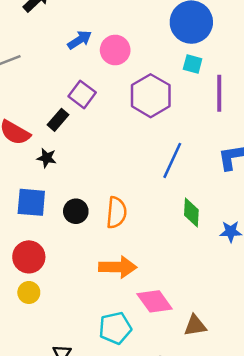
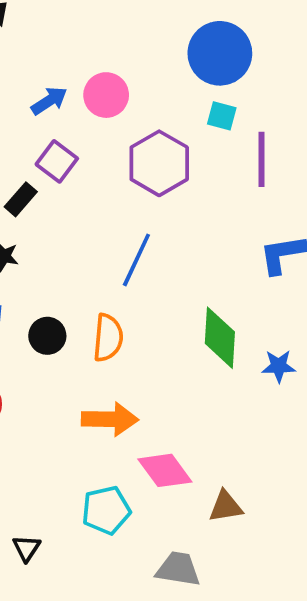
blue arrow: (80, 40) -> (49, 101), moved
blue line: (172, 160) -> (136, 260), moved
green diamond: (191, 213) -> (220, 338), size x1.4

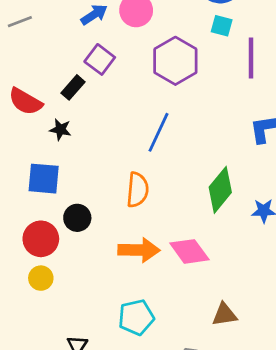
black circle: (47, 336) -> (77, 218), moved
green diamond: (220, 338) -> (220, 190), turned 36
pink diamond: (165, 470) -> (189, 251), moved

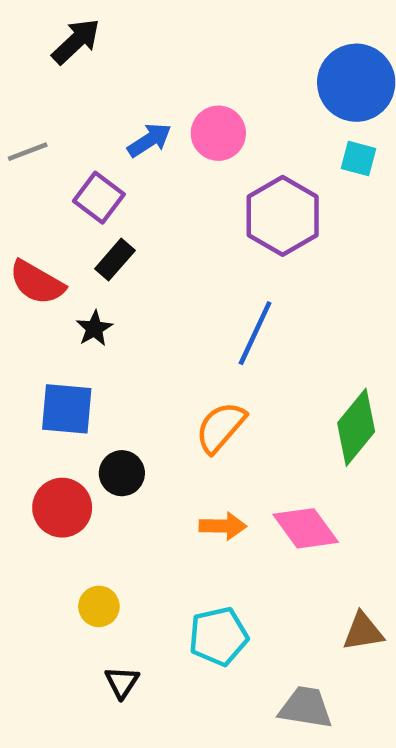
purple square: (100, 59) -> (99, 198), moved
black star: (60, 130) -> (94, 328), turned 30
orange semicircle: (138, 190) -> (221, 427), turned -144
orange arrow: (139, 250) -> (223, 526), size x0.7
yellow circle: (41, 278) -> (99, 606), moved

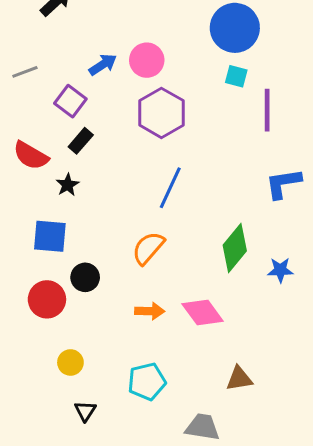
purple hexagon: (283, 216) -> (161, 113), moved

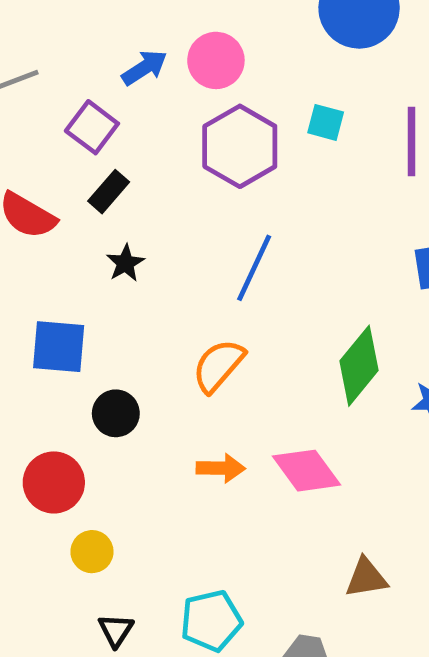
cyan square: (236, 76) -> (326, 122), moved
black star: (68, 185) -> (125, 263), moved
red circle: (47, 299) -> (54, 482), moved
cyan pentagon: (147, 382) -> (211, 621), moved

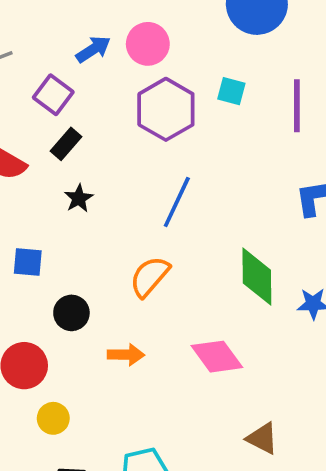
blue square: (59, 347) -> (28, 262), size x0.7
green diamond: (359, 366) -> (257, 277), turned -40
orange arrow: (221, 468) -> (126, 355), moved
brown triangle: (366, 578) -> (262, 438), turned 36

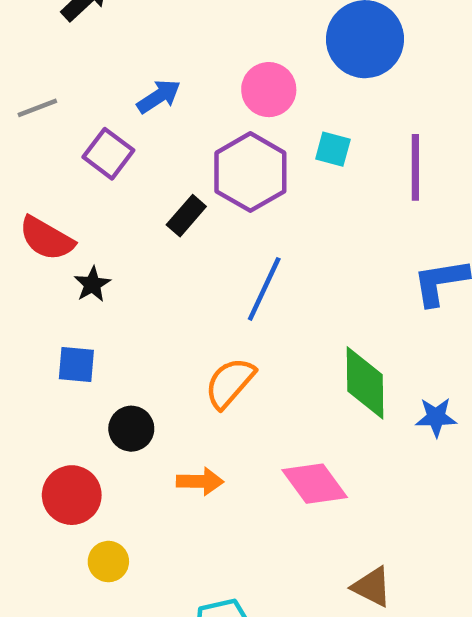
pink circle: (148, 44) -> (269, 90), moved
black rectangle: (66, 144) -> (186, 216), moved
black star: (79, 198) -> (92, 284), moved

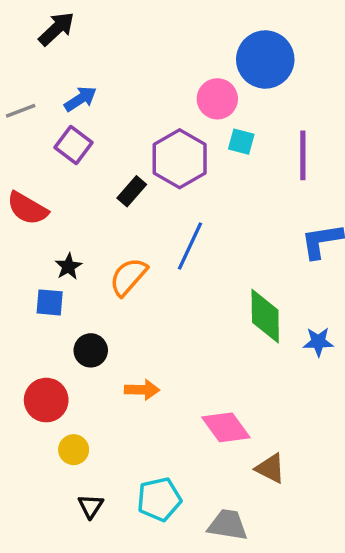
pink circle: (269, 90) -> (217, 99), moved
blue arrow: (159, 96) -> (80, 99), moved
black star: (92, 284) -> (68, 267), moved
orange semicircle: (230, 383) -> (128, 277), moved
pink diamond: (315, 484) -> (226, 427), moved

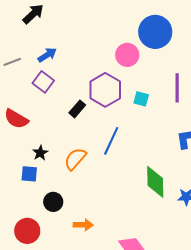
cyan square: (241, 142) -> (141, 99), moved

